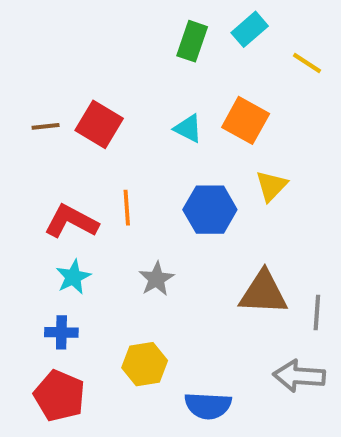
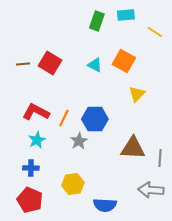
cyan rectangle: (250, 29) -> (126, 15), turned 36
orange line: (127, 208) -> (64, 118), moved, turned 30
blue hexagon: (210, 210) -> (95, 119), moved

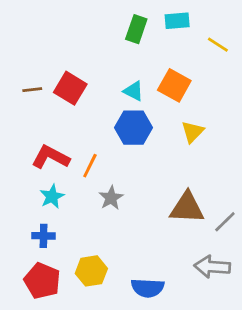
blue hexagon: (95, 119) -> (134, 128), moved
gray line: (160, 158) -> (225, 222), turned 42
yellow hexagon: (73, 184) -> (91, 271), moved

